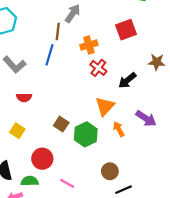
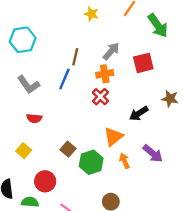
gray arrow: (73, 13) -> (111, 51), moved
red cross: (98, 68) -> (100, 97), moved

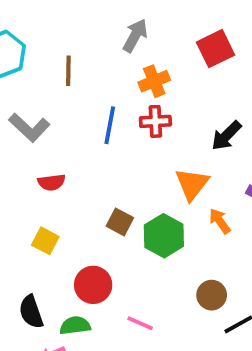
gray arrow: (111, 51) -> (135, 36), moved
brown line: (75, 57) -> (68, 71), moved
blue line: (64, 79) -> (110, 125), moved
red cross: (100, 97) -> (155, 121), turned -35

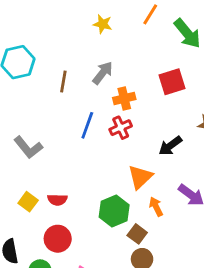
gray arrow: (135, 36) -> (103, 73), moved
red cross: (155, 121) -> (121, 128), turned -30
gray L-shape: (29, 127) -> (28, 147), moved
red semicircle: (52, 182) -> (57, 200), moved
brown square: (120, 222) -> (137, 234), moved

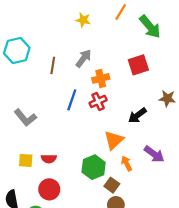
yellow square: (28, 202) -> (26, 160), turned -32

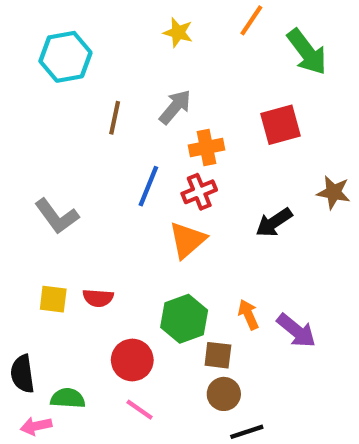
cyan hexagon: (17, 51) -> (65, 57), moved
orange triangle: (114, 140) -> (187, 240), moved
purple arrow: (154, 154) -> (296, 331), moved
brown square: (112, 185) -> (218, 355), turned -32
red circle: (49, 189) -> (132, 360), moved

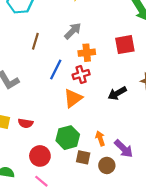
brown line: (115, 118) -> (35, 41), moved
brown circle: (224, 394) -> (107, 165), moved

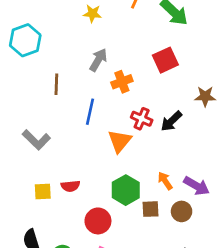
red cross: (81, 75) -> (142, 119), moved, turned -35

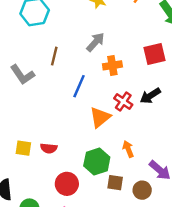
black arrow: (171, 121) -> (150, 96), moved
gray L-shape: (36, 140) -> (22, 75), moved
orange arrow: (165, 181) -> (128, 149), moved

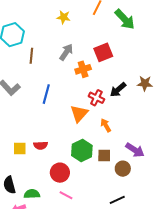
red square: (155, 54) -> (103, 52), moved
brown line: (54, 56) -> (31, 56), moved
blue line: (79, 86) -> (46, 94), moved
orange arrow: (128, 149) -> (106, 125), moved
brown square: (115, 183) -> (104, 155), moved

